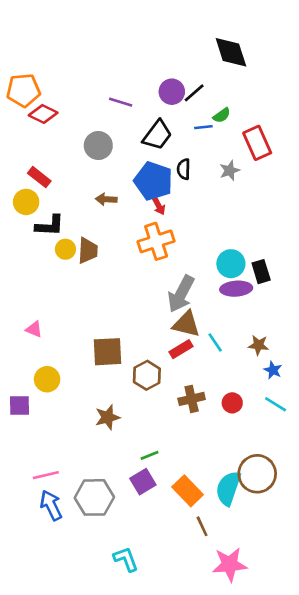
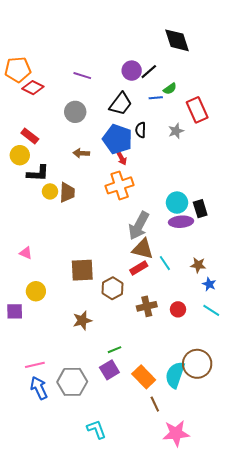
purple line: (121, 102) -> (82, 76), moved

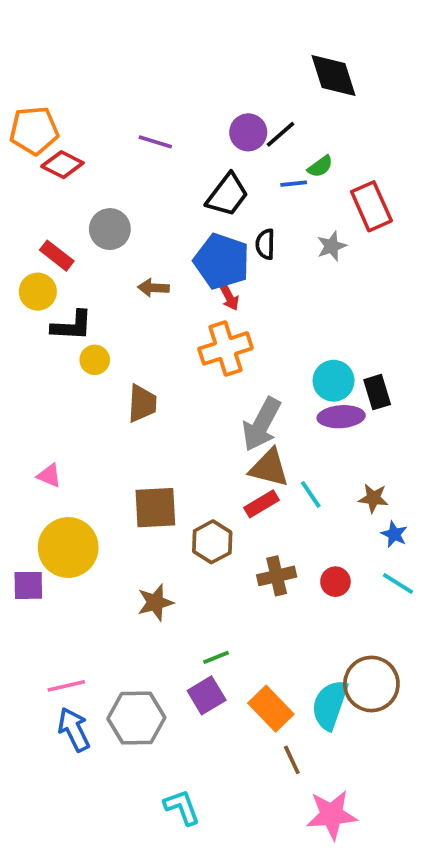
gray circle: (75, 112) -> (110, 229), moved
brown trapezoid: (67, 192) -> (142, 403), moved
yellow circle: (36, 291) -> (68, 548), size x1.6

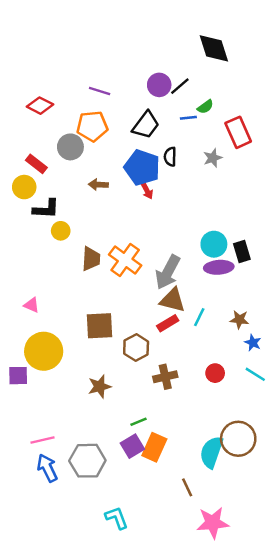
orange pentagon: (34, 130) -> (92, 126), moved
orange cross: (225, 348) -> (125, 260), moved, turned -36
cyan line: (311, 494) -> (199, 317), turned 60
brown cross: (277, 576) -> (165, 377), moved
orange rectangle: (271, 709) -> (154, 447), moved, turned 68

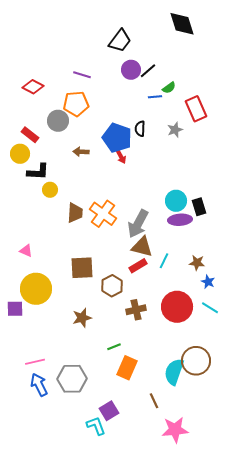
black diamond: (214, 48) -> (182, 24), moved
black trapezoid: (146, 125) -> (120, 41), moved
red circle: (215, 373) -> (177, 307), size x2.0
purple square: (132, 446) -> (109, 411), moved

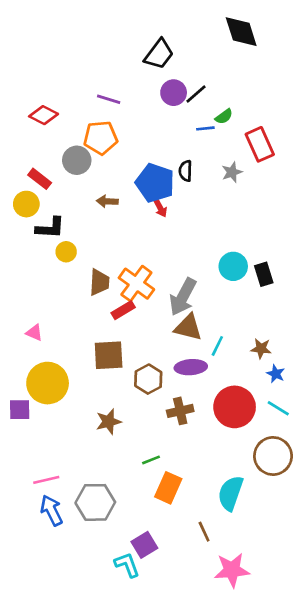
purple ellipse: (180, 220) -> (191, 367), moved
red rectangle: (138, 266) -> (123, 310), moved
brown circle: (196, 361) -> (273, 456), moved

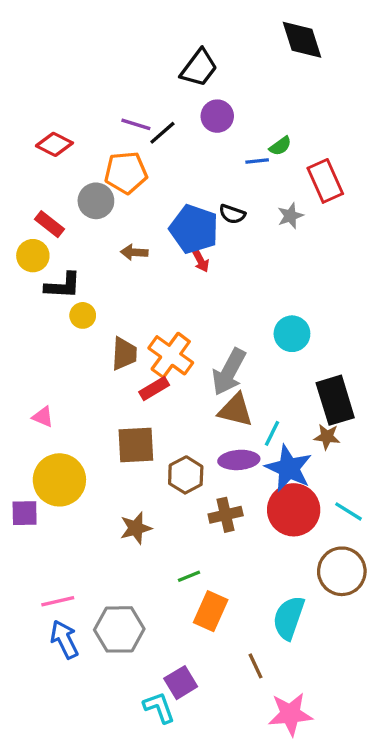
black line: (196, 94) -> (162, 133), moved
black semicircle: (185, 171) -> (232, 214), turned -72
black rectangle: (264, 274) -> (335, 400), moved, size x1.6
blue star: (276, 374) -> (289, 468), moved, size x2.0

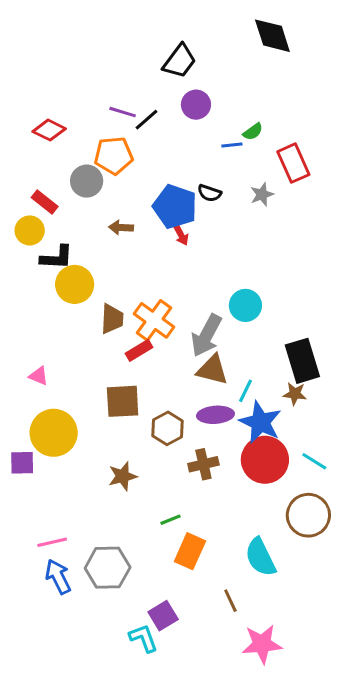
yellow circle: (83, 315) -> (75, 284), size x1.6
cyan circle: (292, 334) -> (245, 305), moved
cyan semicircle: (289, 618) -> (260, 557), turned -45

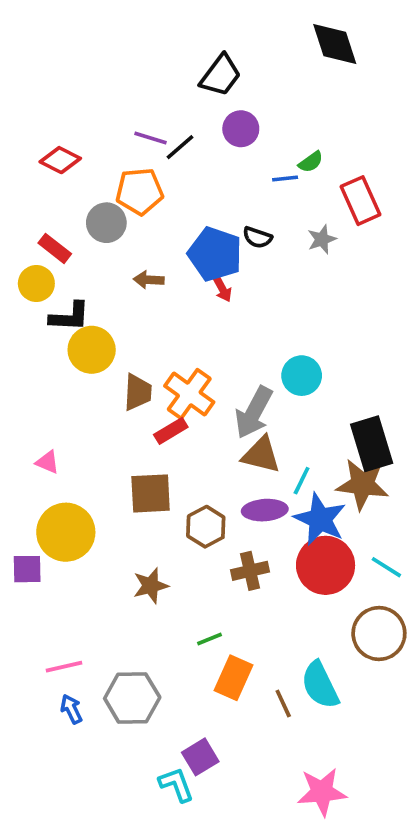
brown star: (295, 394) -> (362, 484), size x1.8
blue arrow: (58, 577) -> (71, 709), size x0.7
brown line: (230, 601) -> (283, 703), moved

